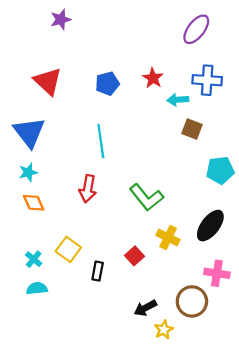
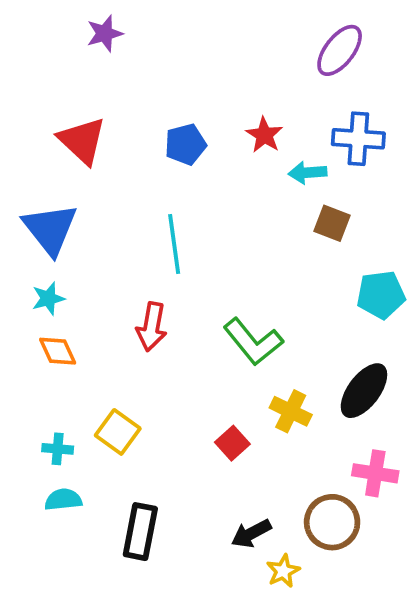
cyan cross: (34, 259) -> (58, 449), turned -35
black rectangle: (98, 271) -> (140, 532), moved, size x1.6

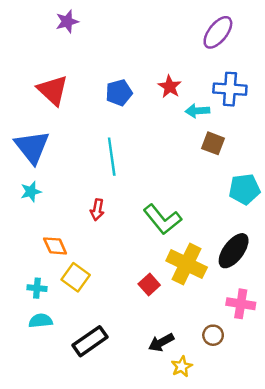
red arrow: (152, 327) -> (97, 210), size x0.7
orange diamond: (58, 351) -> (55, 246), moved
yellow cross: (291, 411) -> (187, 264), size x1.5
brown circle: (332, 522) -> (213, 335), size x0.6
black rectangle: (140, 532) -> (90, 341), turned 44

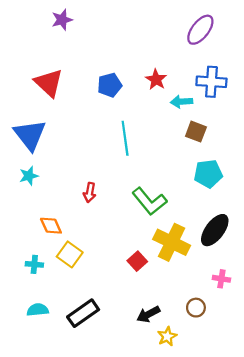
cyan line: (112, 157) -> (125, 138), moved
cyan pentagon: (244, 189) -> (208, 174), moved
pink cross: (241, 304) -> (221, 279), size x0.7
cyan semicircle: (41, 321) -> (38, 310), moved

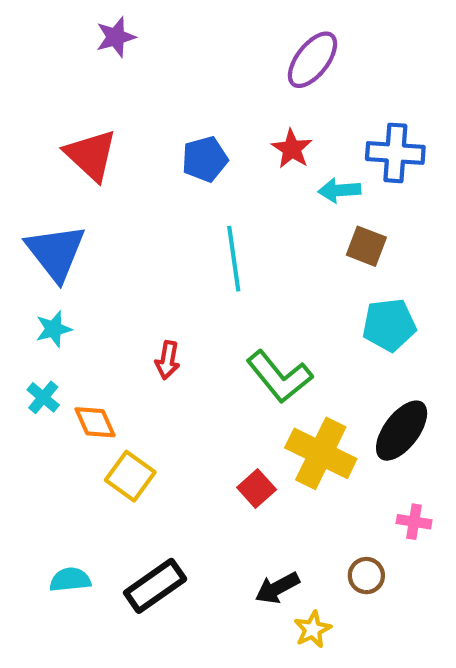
purple ellipse: (200, 30) -> (312, 60), moved
cyan cross: (34, 264) -> (43, 397), moved, turned 35

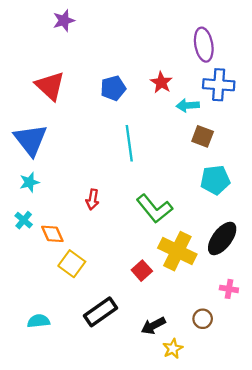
purple ellipse: (312, 60) -> (204, 45), moved, turned -48
black rectangle: (155, 586) -> (101, 312), moved

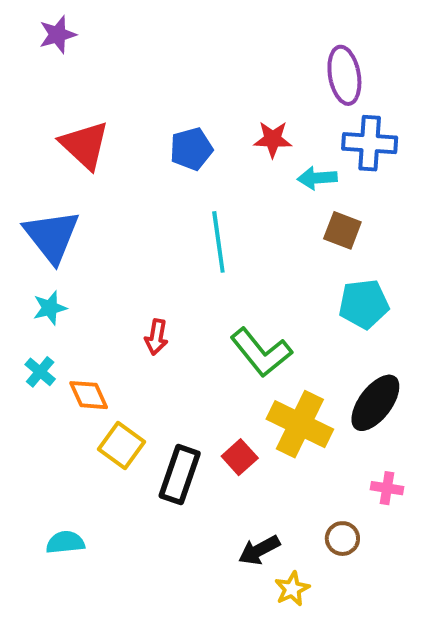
purple star: (64, 21) -> (58, 35), moved
red star: (161, 82) -> (273, 139), turned -30
black rectangle: (101, 312) -> (180, 475), moved, turned -36

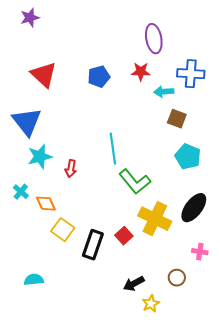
purple ellipse: (344, 75) -> (154, 39), moved
cyan line: (218, 242) -> (113, 149), moved
cyan pentagon: (364, 304) -> (188, 157), turned 30
cyan star: (50, 308) -> (40, 157), moved, size x1.4
red arrow: (156, 337) -> (71, 169), moved

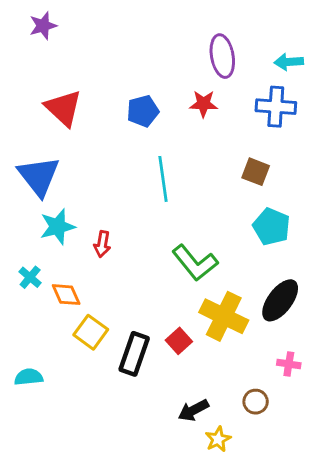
cyan arrow: (164, 92) -> (289, 62), moved
cyan line: (113, 149) -> (163, 179), moved
cyan semicircle: (34, 280) -> (29, 377), moved

